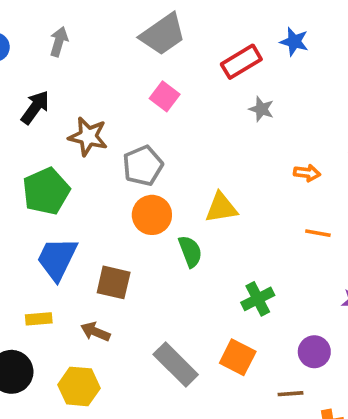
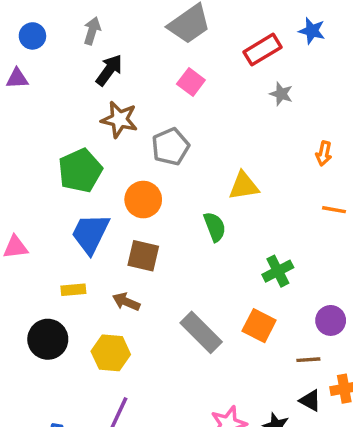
black arrow: (35, 107) -> (109, 70), moved
orange arrow: (307, 173) -> (324, 154), turned 95
orange circle: (152, 215) -> (143, 200), moved

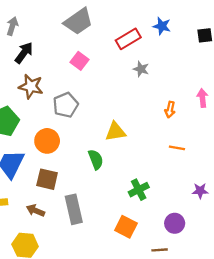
gray rectangle: (201, 332) -> (74, 209), moved, turned 32

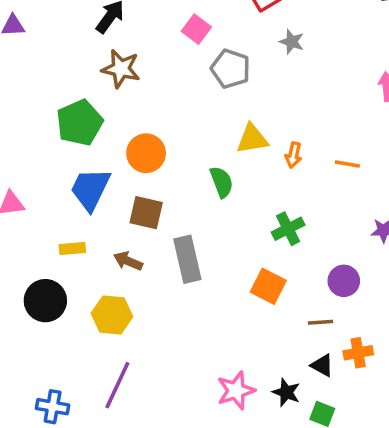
gray pentagon: (66, 105) -> (231, 69), moved, turned -30
orange arrow: (170, 110) -> (293, 155), moved

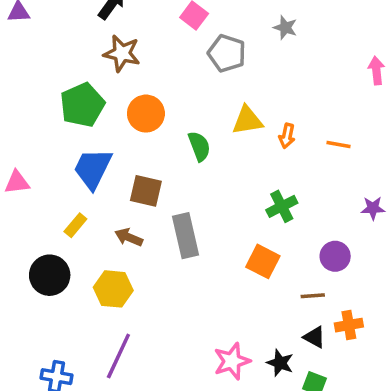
orange circle: (146, 153) -> (146, 114), moved
green semicircle: (222, 182) -> (199, 146), moved
yellow rectangle: (72, 248) -> (75, 225), turned -45

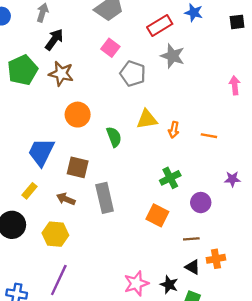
gray star: (285, 28) -> (173, 56), size x1.5
green pentagon: (82, 105) -> (23, 70), moved
purple circle: (335, 256) -> (201, 203), moved

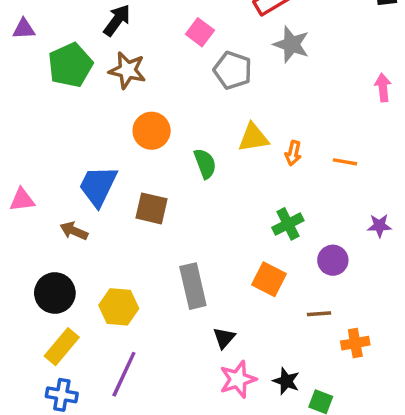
yellow rectangle: (30, 191) -> (62, 347), moved, size x1.5
gray rectangle: (105, 198) -> (193, 286), moved
brown arrow: (66, 199) -> (74, 231), moved
black triangle: (193, 267) -> (224, 338), moved, turned 42

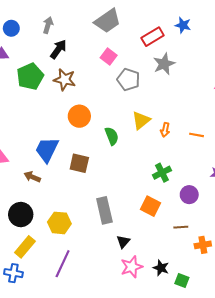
gray star: (291, 44) -> (164, 64), turned 30
yellow triangle: (253, 138) -> (141, 120), turned -30
blue cross: (62, 395) -> (13, 273), moved

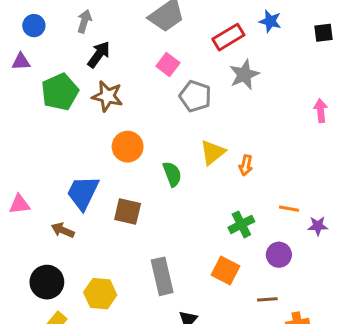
orange line: (197, 135) -> (289, 209), moved

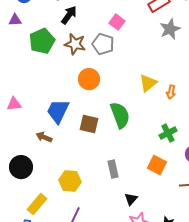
gray pentagon: (195, 96) -> (103, 44), moved
green semicircle: (172, 174) -> (120, 115), moved, size x1.5
pink triangle: (20, 204) -> (14, 104), moved
gray rectangle: (162, 276) -> (113, 169), size x0.7
black circle: (47, 282) -> (21, 167), moved

